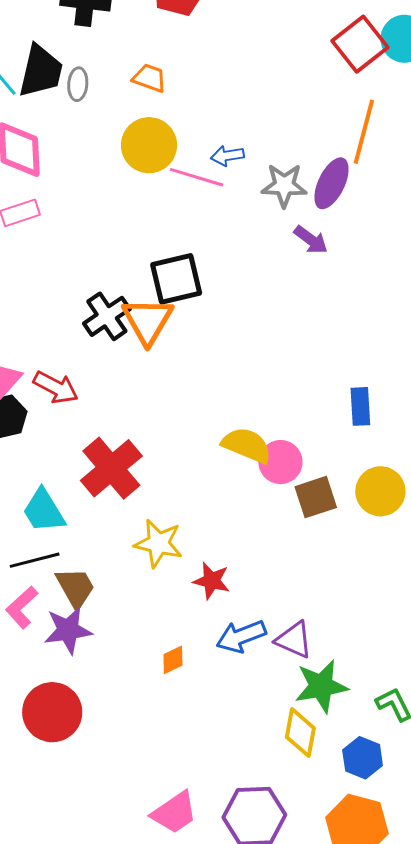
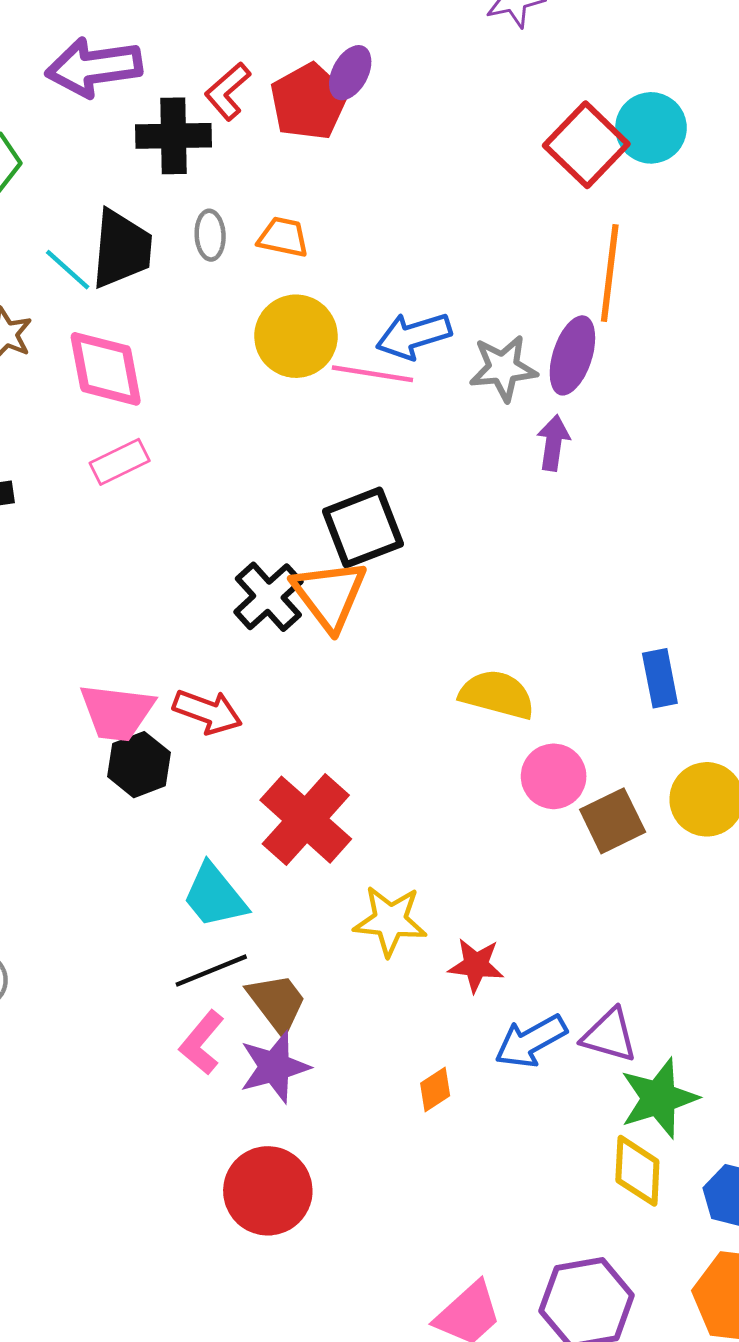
gray ellipse: (78, 84) -> (210, 235), moved
blue arrow: (227, 156) -> (414, 336), size x1.5
purple arrow: (311, 240) -> (553, 443), turned -111
yellow semicircle: (247, 445) -> (497, 695), moved

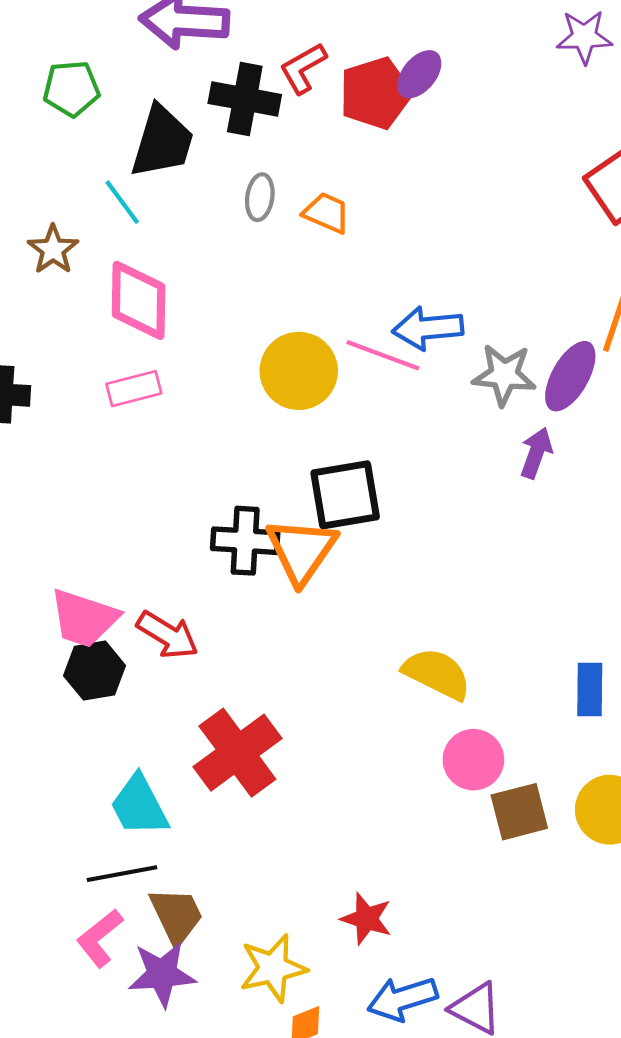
black trapezoid: (122, 249) -> (162, 142), moved
yellow circle: (296, 336) -> (299, 371), moved
black cross: (268, 597) -> (245, 541), turned 34
yellow star: (390, 921) -> (273, 968), moved, turned -30

